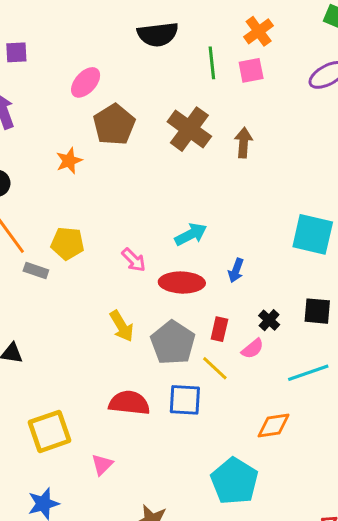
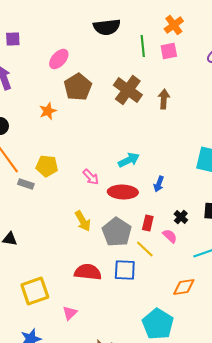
pink semicircle: (253, 349) -> (170, 236), turned -98

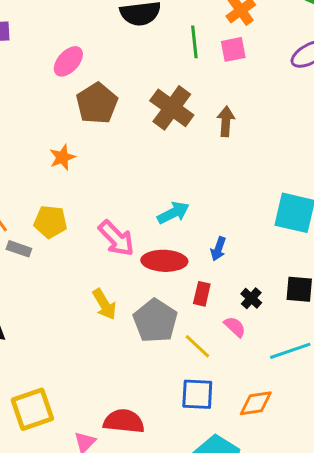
orange star: (48, 111) -> (62, 157), moved
pink arrow: (91, 177) -> (116, 238), size x1.5
red rectangle: (148, 223) -> (202, 294), moved
blue square: (125, 270) -> (197, 394), moved
red semicircle: (88, 272) -> (124, 421), moved

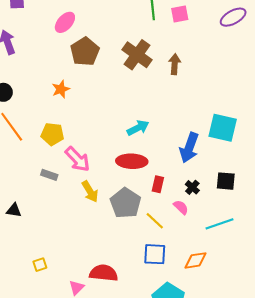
pink arrow: (116, 238) -> (77, 159), moved
gray rectangle: (19, 249) -> (49, 175), moved
blue arrow: (218, 249) -> (189, 148), moved, size x1.8
yellow square: (32, 409) -> (40, 265), size x0.5

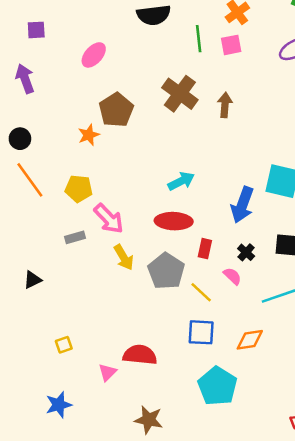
brown pentagon: (85, 52) -> (116, 110), moved
gray rectangle: (49, 175) -> (75, 237), turned -35
black triangle: (14, 210) -> (32, 280), turned -35

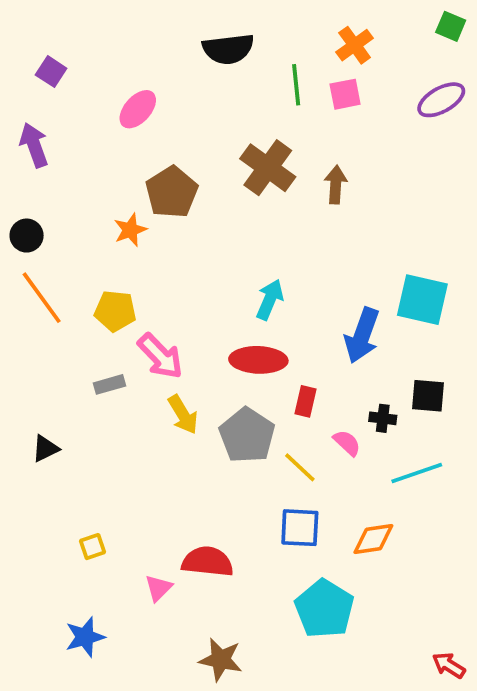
purple square: (36, 30) -> (51, 72), turned 36
cyan arrow: (181, 181) -> (270, 300), turned -40
black cross: (246, 252) -> (383, 418), moved, turned -35

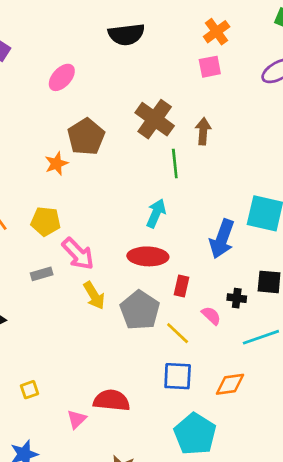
green line: (296, 85) -> (175, 164), moved

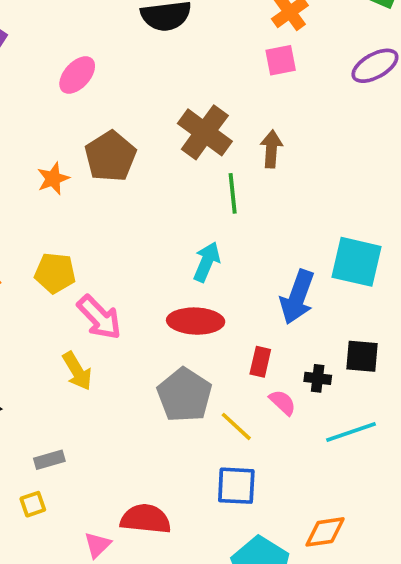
orange star: (56, 164) -> (53, 179), moved
gray rectangle: (42, 274) -> (49, 460), moved
red rectangle: (182, 286) -> (260, 362), moved
yellow arrow: (94, 295) -> (77, 371), moved
orange diamond: (230, 384) -> (325, 532), moved

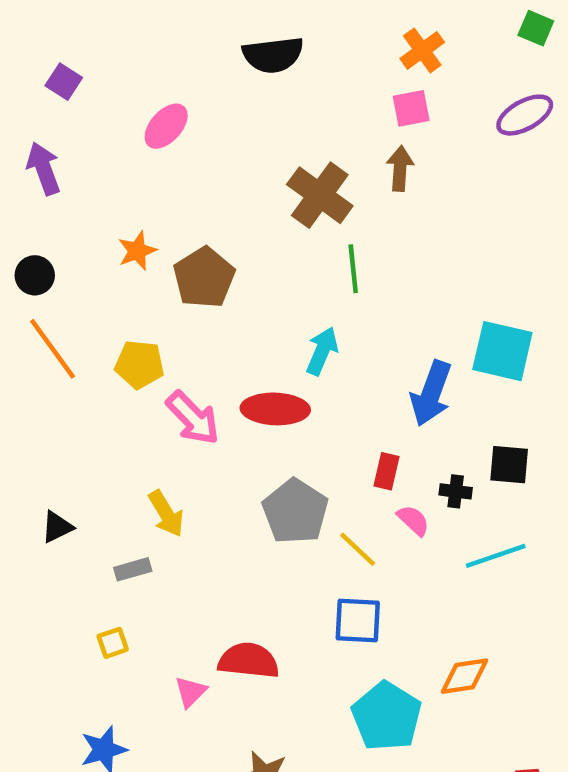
brown arrow: (271, 149) -> (400, 168), moved
brown pentagon: (110, 156) -> (204, 278), moved
red ellipse: (196, 321) -> (275, 409), moved
yellow arrow: (77, 371) -> (166, 514), moved
gray rectangle: (49, 460) -> (133, 569), moved

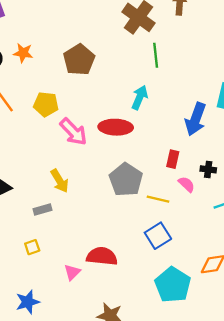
orange star: (137, 251) -> (23, 53), moved, turned 30
yellow line: (358, 549) -> (158, 199), turned -30
blue square: (358, 621) -> (158, 236), turned -35

